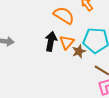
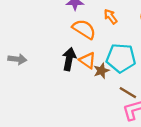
orange triangle: (67, 42) -> (88, 60), turned -35

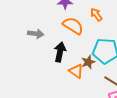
gray arrow: (17, 59) -> (36, 34), moved
orange triangle: (88, 60) -> (76, 71), moved

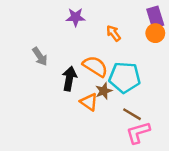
orange semicircle: (73, 26) -> (95, 66), moved
gray arrow: (36, 34) -> (40, 56), turned 49

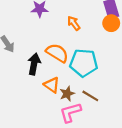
brown star: (104, 91) -> (67, 94), moved
pink L-shape: (138, 133) -> (70, 112), moved

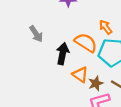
orange arrow: (74, 23) -> (106, 27), moved

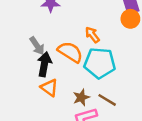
gray arrow: (36, 34) -> (37, 46), moved
orange triangle: (80, 75) -> (49, 88), moved

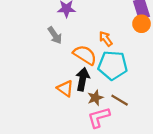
gray arrow: (37, 46) -> (55, 35), moved
black arrow: (44, 64) -> (83, 79), moved

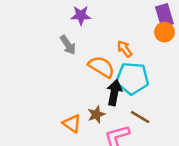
black arrow: (83, 79) -> (114, 93), moved
orange triangle: (65, 88) -> (72, 123), moved
brown star: (95, 98) -> (96, 114), moved

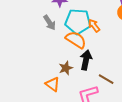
cyan pentagon: (132, 78) -> (78, 22), moved
brown star: (96, 114) -> (66, 68), moved

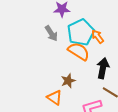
cyan pentagon: (78, 22) -> (81, 32), turned -30
black arrow: (86, 60) -> (103, 68), moved

